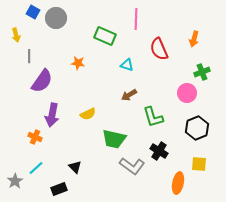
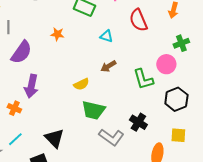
yellow semicircle: (88, 114) -> (81, 84), moved
green L-shape: (153, 117) -> (143, 79), moved
black triangle: (75, 167) -> (54, 138), size x1.5

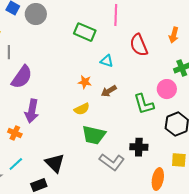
orange star: (57, 34) -> (85, 82), moved
black cross: (138, 122) -> (139, 147), turned -30

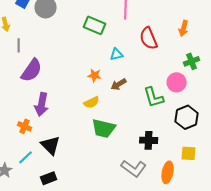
cyan triangle: (107, 61) -> (117, 54), turned -32
gray L-shape: (112, 162) -> (134, 168), moved
black triangle: (55, 163) -> (51, 145), moved

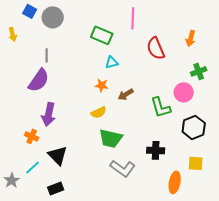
gray line: (19, 45) -> (47, 55), moved
cyan triangle: (117, 54) -> (112, 62), moved
gray L-shape: (134, 168) -> (123, 168), moved

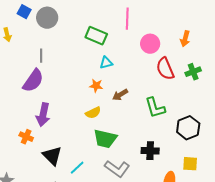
red semicircle: (156, 48) -> (165, 69), moved
pink circle: (184, 92) -> (150, 44), moved
cyan line: (33, 167) -> (77, 168), moved

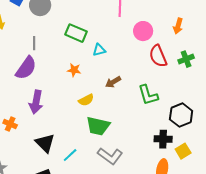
green rectangle: (96, 36) -> (76, 33), moved
orange star: (96, 86) -> (74, 70), moved
orange cross: (26, 137) -> (10, 124), moved
black cross: (150, 151) -> (163, 139), moved
yellow square: (190, 164) -> (183, 151), turned -35

